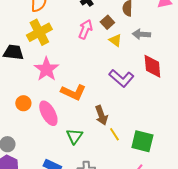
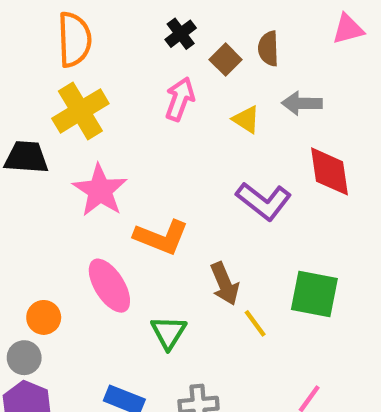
brown square: (107, 22) -> (226, 60), moved
orange circle: (23, 103) -> (44, 317), moved
green square: (142, 141) -> (314, 294), moved

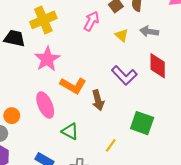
brown arrow: (225, 284) -> (98, 100), moved
yellow line: (255, 323) -> (111, 145), moved, turned 64
green triangle: (169, 332) -> (70, 131), turned -42

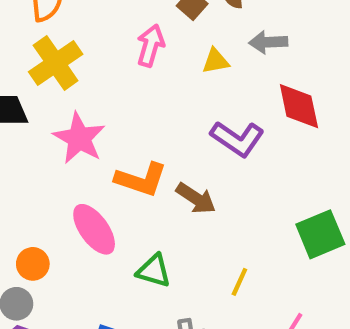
yellow triangle: (122, 35) -> (216, 61), turned -40
brown arrow: (98, 100) -> (196, 198), turned -30
green square: (142, 123) -> (320, 234), moved, turned -30

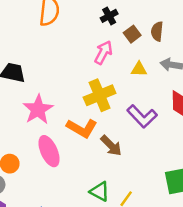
yellow cross: (56, 63) -> (100, 95), moved
pink star: (79, 138) -> (38, 109), moved
green triangle: (154, 271) -> (100, 191), moved

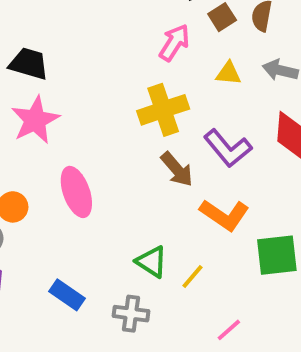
pink star: (38, 109) -> (35, 120), moved
orange L-shape: (82, 128) -> (224, 215), moved
brown arrow: (111, 146) -> (177, 169), moved

